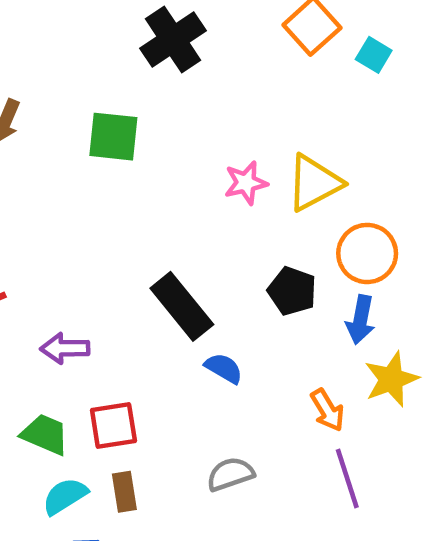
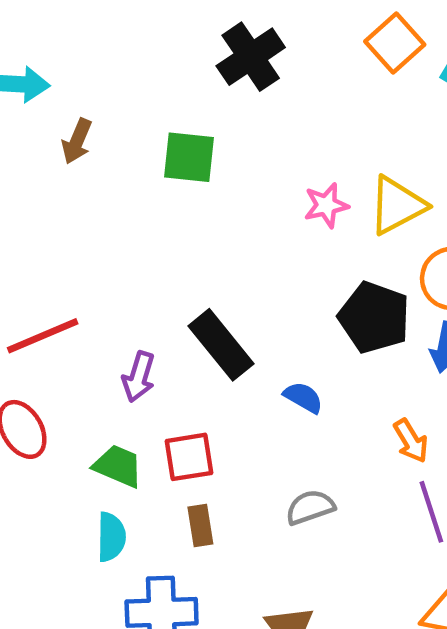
black pentagon: (292, 291) -> (374, 317), size x1.4
black rectangle: (182, 306) -> (221, 345), moved
purple arrow: (65, 348) -> (139, 377), turned -72
cyan semicircle: (65, 496) -> (111, 537), moved, turned 123

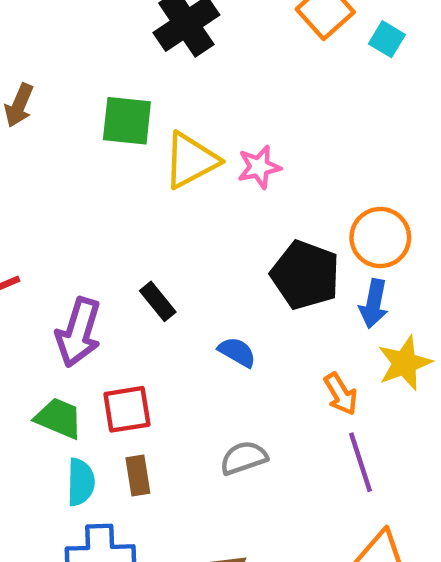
yellow triangle: (397, 205) -> (191, 160), moved
black rectangle: (221, 345) -> (158, 301), size x0.6
purple arrow: (139, 377) -> (78, 332), size x1.4
cyan semicircle: (111, 537) -> (81, 482), moved

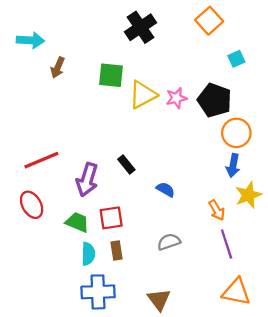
cyan square: (387, 39) -> (236, 59), moved, turned 35
black pentagon: (305, 275) -> (215, 100), moved

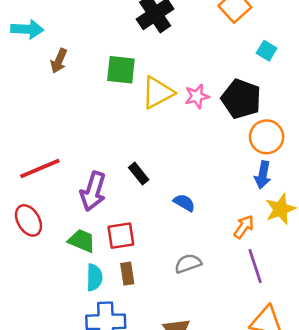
cyan square: (236, 59) -> (267, 51), turned -35
orange arrow: (217, 210) -> (244, 227), turned -114

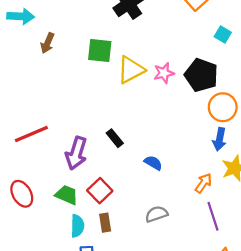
red ellipse: (28, 220) -> (22, 194), moved
red square: (121, 236) -> (100, 191), turned -35

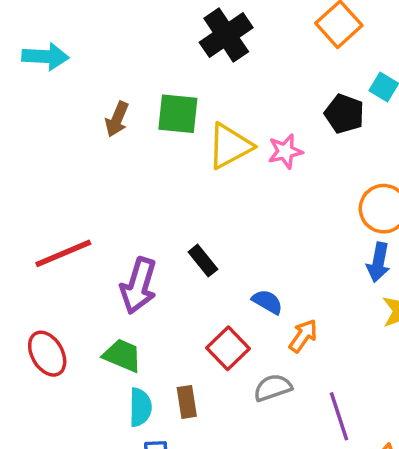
brown arrow: (47, 43) -> (117, 119), moved
black pentagon: (201, 75) -> (344, 114), moved, size x0.7
orange arrow: (203, 183) -> (303, 336), moved
red square: (100, 191) -> (228, 348), moved
purple line: (213, 216) -> (339, 416), moved

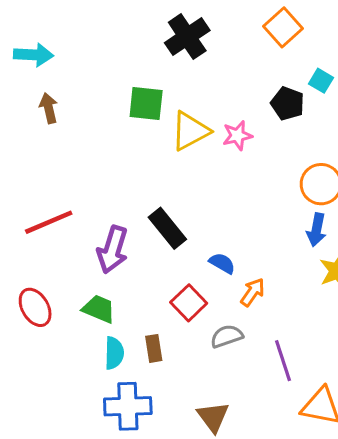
brown arrow: (117, 119) -> (49, 108), moved, turned 144
black rectangle: (203, 261) -> (167, 228), size x1.5

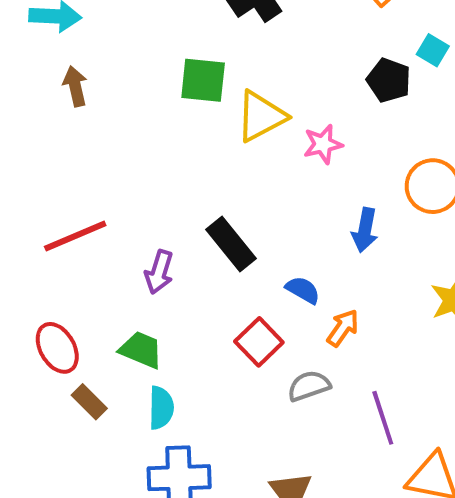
pink star: (237, 135) -> (323, 144), moved
blue arrow: (316, 230) -> (365, 230), moved
purple arrow: (113, 250) -> (159, 272), size x0.7
brown rectangle: (154, 348) -> (89, 402), moved, turned -36

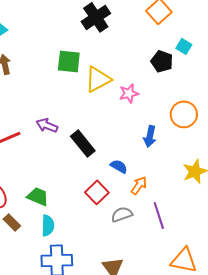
purple arrow: (159, 272) -> (47, 125), moved, turned 95
purple line: (383, 418) -> (159, 215), moved

